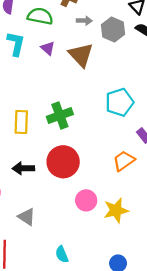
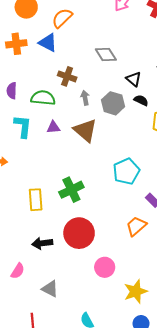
gray arrow: (84, 21) -> (85, 98), turned -96
purple triangle: (48, 48) -> (53, 127), turned -40
yellow star: (116, 210) -> (136, 291), moved

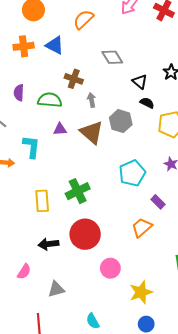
orange semicircle: (62, 18) -> (83, 19), moved
gray hexagon: (113, 103) -> (121, 121), moved
cyan L-shape: (23, 126) -> (31, 147), moved
gray triangle: (50, 289) -> (56, 289), turned -42

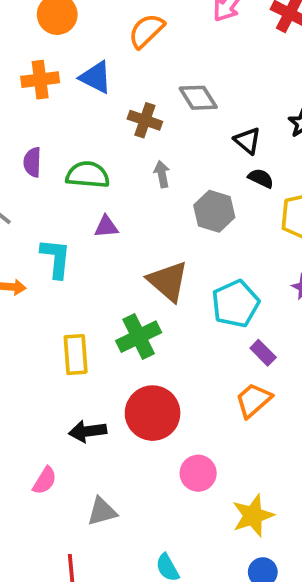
brown cross: (74, 79) -> (145, 120), moved
brown triangle: (92, 132) -> (168, 281), moved
purple rectangle: (158, 202) -> (263, 353), moved

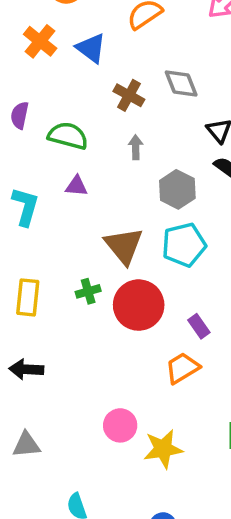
orange cross: (40, 80) -> (40, 41), turned 36
cyan pentagon: (235, 304) -> (184, 245), moved
green cross: (139, 337) -> (88, 291), size x0.6
red circle: (153, 413) -> (139, 305), moved
yellow star: (253, 516) -> (163, 449), moved

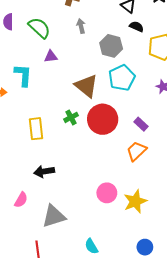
green semicircle: (68, 136) -> (39, 28), turned 40
gray triangle: (26, 445) -> (54, 216), size x1.4

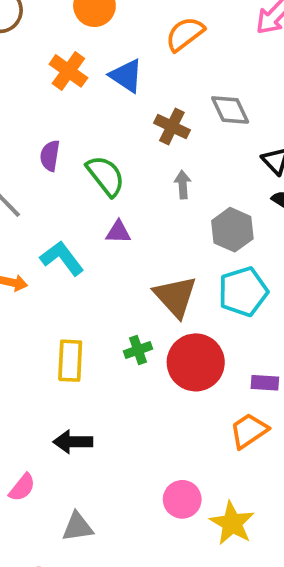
cyan L-shape: (23, 75) -> (62, 258), turned -50
purple rectangle: (141, 124) -> (265, 383), turned -48
yellow star: (135, 201) -> (232, 523), turned -30
gray triangle: (54, 216) -> (78, 527), size x0.7

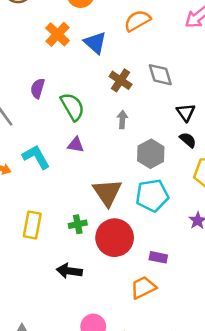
black arrow: (73, 442) -> (69, 271), moved

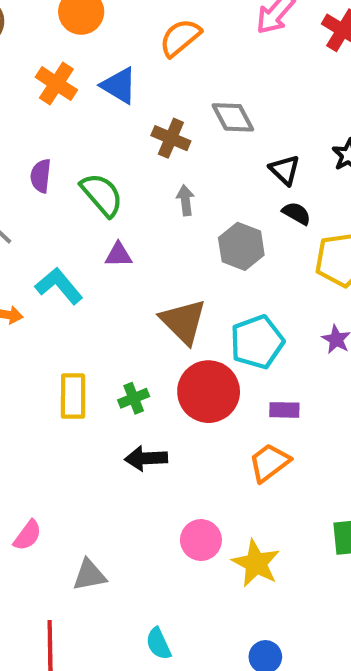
cyan pentagon: (152, 195) -> (257, 342), moved
green cross: (78, 224) -> (134, 398), moved

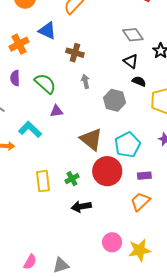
orange cross: (56, 84) -> (19, 44), moved, turned 36
gray diamond: (233, 117) -> (133, 35), moved
pink semicircle: (28, 535) -> (30, 262), moved
yellow star: (256, 563) -> (140, 250), turned -30

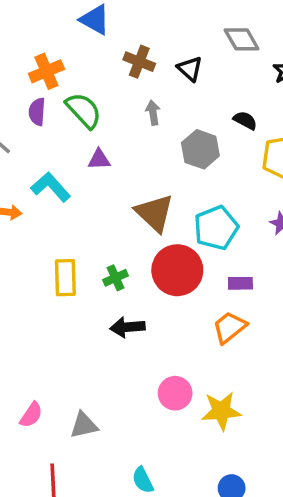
orange cross: (19, 44) -> (46, 71), moved
black triangle: (131, 61) -> (190, 69), moved
purple semicircle: (15, 78) -> (37, 112), moved

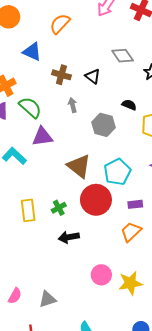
purple triangle: (99, 160) -> (42, 137), size x1.5

